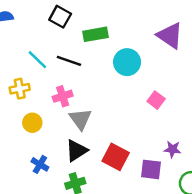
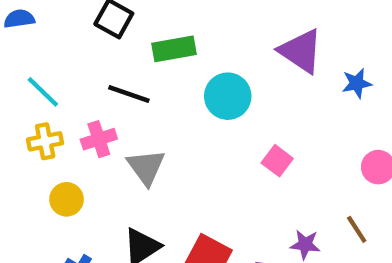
cyan line: (37, 60) -> (43, 92), moved
pink cross: (63, 96) -> (99, 139), moved
gray triangle: (80, 119) -> (146, 167), moved

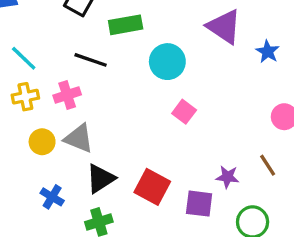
blue star: (357, 83) -> (268, 52), turned -30
pink square: (277, 161) -> (184, 112), moved
gray triangle: (146, 167) -> (79, 138), moved, turned -32

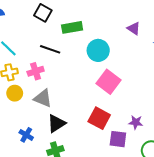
purple triangle: (224, 27) -> (134, 28), size x0.6
pink square: (184, 112) -> (109, 82), size x1.6
yellow circle: (42, 142) -> (15, 93), moved
red square: (152, 187) -> (99, 118), moved

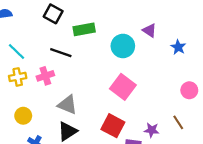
cyan circle: (98, 50) -> (123, 46), moved
yellow circle: (15, 93) -> (23, 116), moved
gray triangle: (43, 98) -> (67, 105), moved

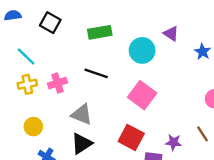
black square: (53, 14) -> (50, 23), moved
black line: (61, 53) -> (96, 73), moved

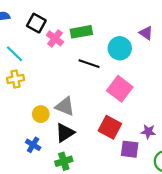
black line: (96, 73) -> (89, 64), moved
pink cross: (58, 83) -> (55, 38), moved, turned -35
yellow circle: (33, 127) -> (41, 114), moved

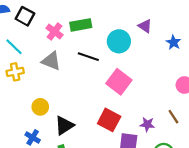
black square: (36, 23) -> (25, 16), moved
gray triangle: (65, 106) -> (51, 61), moved

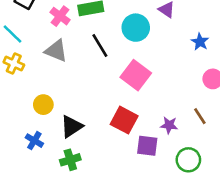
blue star: (173, 42) -> (200, 42), moved
black line: (88, 57) -> (100, 46), turned 40
yellow cross: (15, 72) -> (14, 64), turned 35

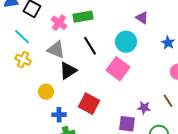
cyan circle: (136, 28) -> (126, 42), moved
red square: (124, 120) -> (89, 104), moved
black triangle: (72, 126) -> (68, 71), moved
blue cross: (34, 141) -> (59, 115), moved, turned -32

